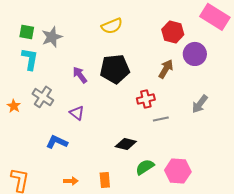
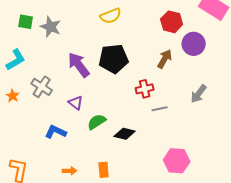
gray star: (52, 37) -> (51, 27), turned -30
cyan L-shape: (30, 59) -> (16, 60), moved, turned 50
purple arrow: (80, 75) -> (79, 65), size x1.5
green semicircle: (145, 167) -> (97, 122), moved

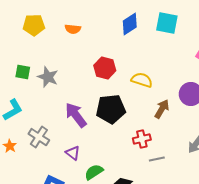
yellow semicircle: (111, 16) -> (142, 80), moved, turned -140
red hexagon: (172, 22) -> (105, 68), moved

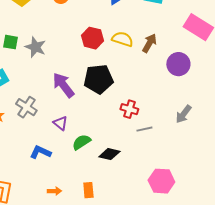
yellow semicircle: (142, 80) -> (122, 39), moved
brown arrow: (162, 109) -> (149, 43), moved
red cross: (142, 139) -> (129, 109), turned 30

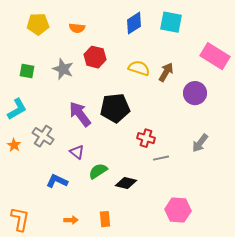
red hexagon: (92, 38) -> (95, 57), moved
gray star: (35, 47) -> (63, 69), moved

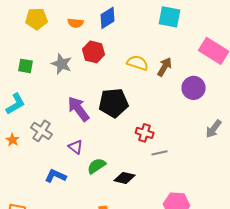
blue diamond: (134, 23) -> (108, 18), moved
gray arrow: (200, 143) -> (214, 129), moved

